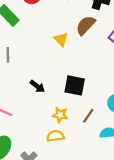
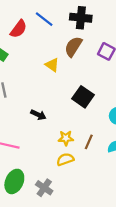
black square: (75, 85) -> (83, 97), moved, turned 35
brown line: (88, 116) -> (89, 142), moved

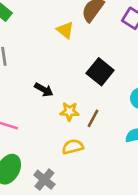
yellow star: (66, 138) -> (69, 111), moved
brown line: (89, 142) -> (93, 118), moved

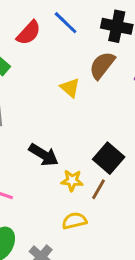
black square: (100, 72) -> (109, 158), moved
black arrow: (44, 90) -> (44, 155), size x1.4

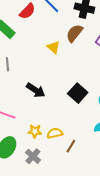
yellow star: (72, 181) -> (35, 131), moved
brown line: (99, 189) -> (71, 146), moved

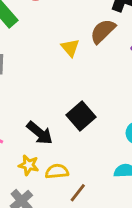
black arrow: (36, 90) -> (40, 133), moved
black square: (78, 93) -> (81, 116), moved

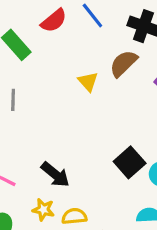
black square: (81, 116) -> (130, 162), moved

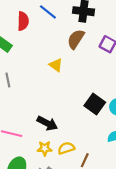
red semicircle: (54, 21) -> (23, 21), turned -36
yellow triangle: (88, 82) -> (56, 65), moved

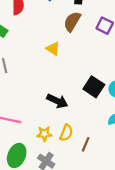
black arrow: (47, 123) -> (57, 101), moved
yellow semicircle: (66, 148) -> (66, 133), turned 133

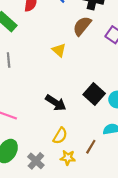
yellow star: (44, 134) -> (68, 158), moved
brown line: (86, 144) -> (91, 147), moved

